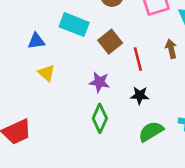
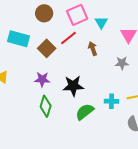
red line: (138, 59) -> (68, 38), moved, turned 72
black star: (140, 95) -> (73, 86), size x1.5

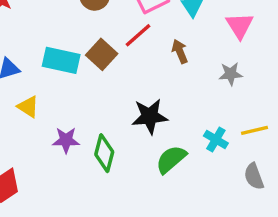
cyan rectangle: (19, 39) -> (61, 60), moved
purple star: (42, 79) -> (66, 140), moved
cyan cross: (111, 101) -> (216, 140), turned 32

